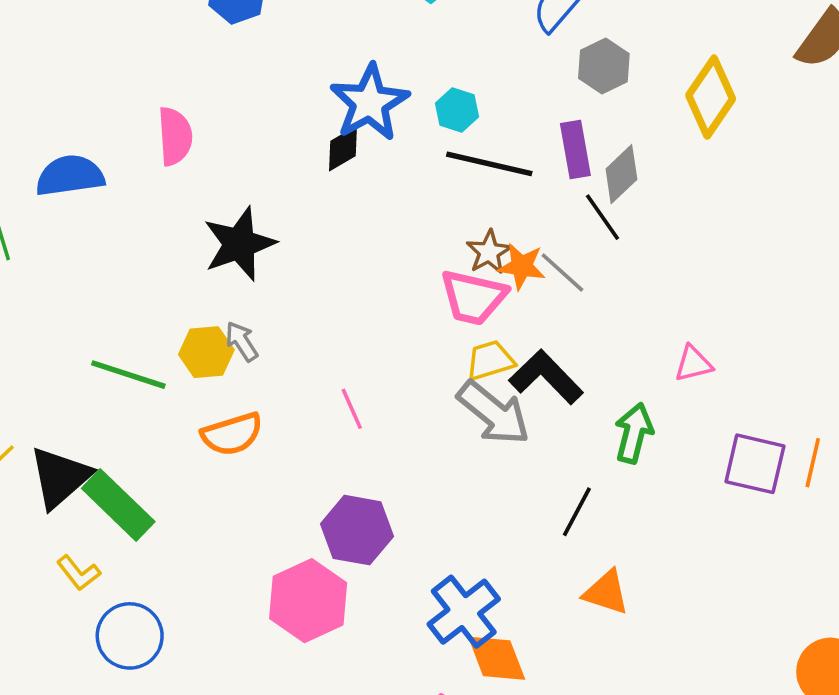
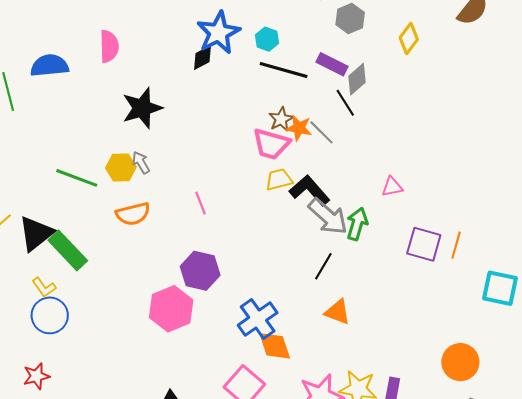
yellow diamond: (711, 97) -> (409, 39), size x0.7
purple rectangle: (575, 149) -> (332, 64), turned -56
gray arrow: (494, 413) -> (328, 216), moved
blue circle: (130, 636) -> (50, 315), moved

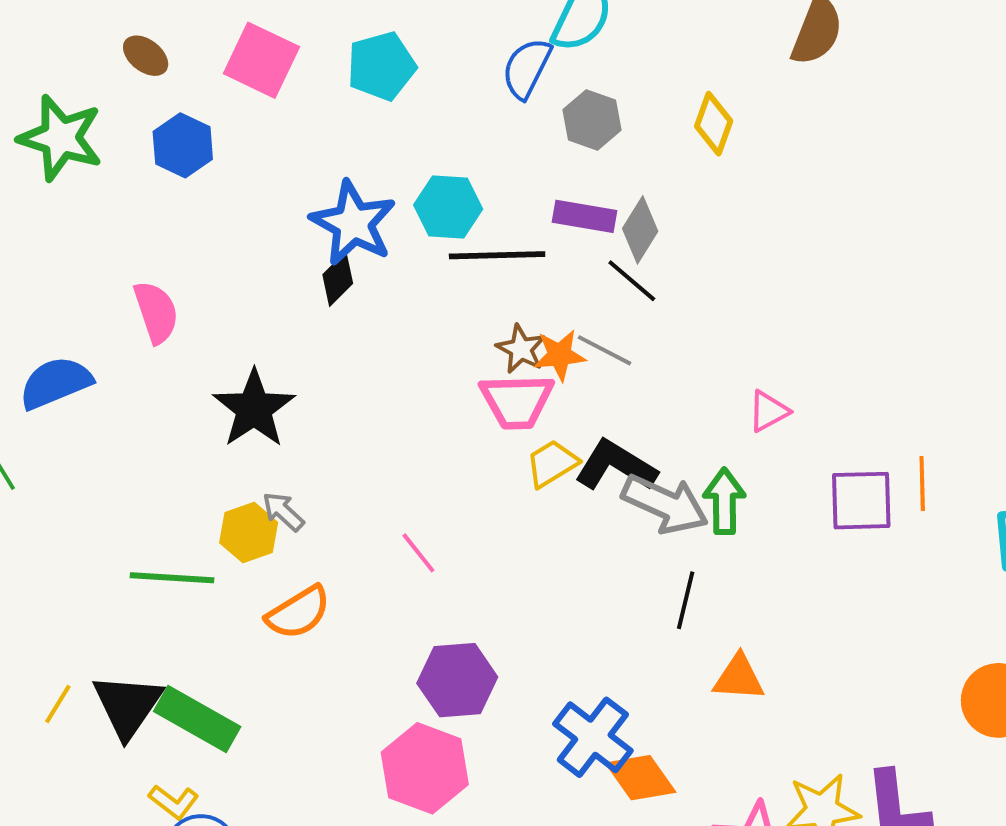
cyan hexagon: (267, 39) -> (448, 207), size x1.4

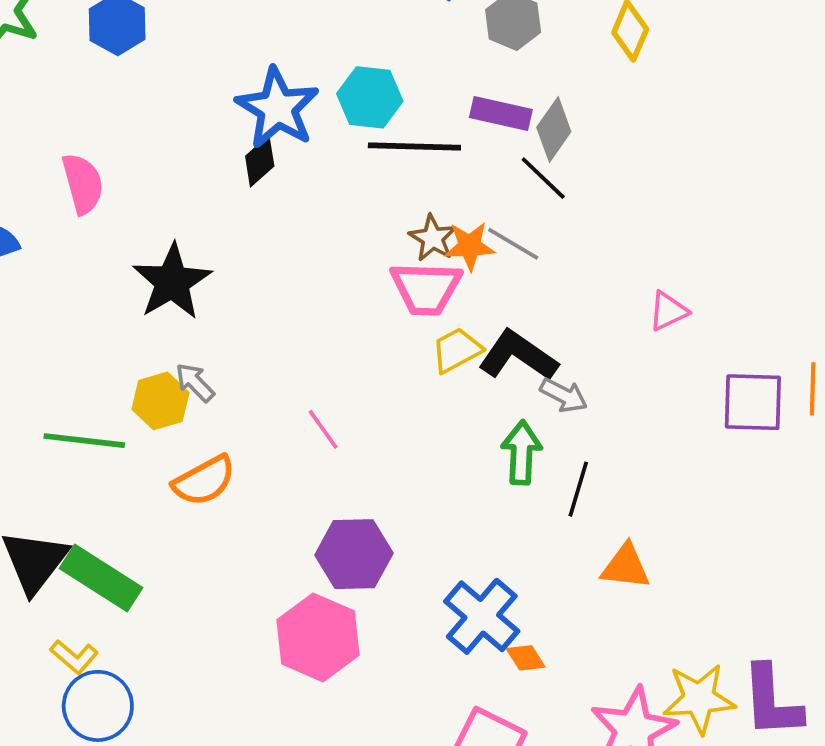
green arrow: (724, 501) -> (522, 453), moved
gray arrow: (665, 504) -> (564, 395), size x0.6
orange diamond: (641, 778) -> (526, 658), size x0.6

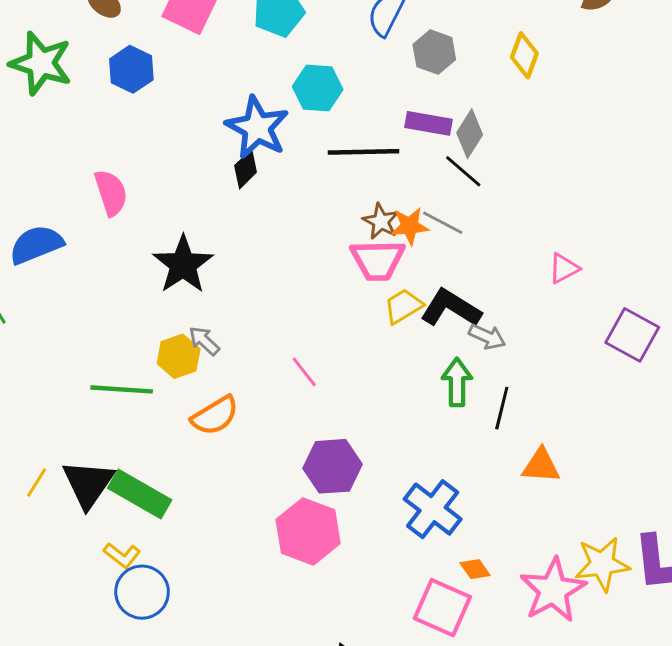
cyan hexagon: (370, 97) -> (318, 88), moved
purple square: (753, 402) -> (632, 335), turned 30
orange diamond: (526, 658) -> (475, 569), moved

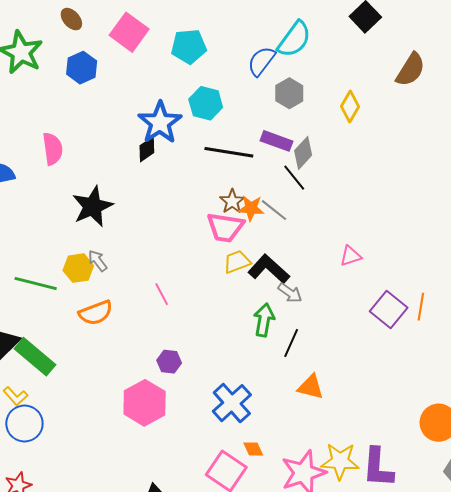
purple hexagon: (332, 466) -> (169, 362), size x0.6

